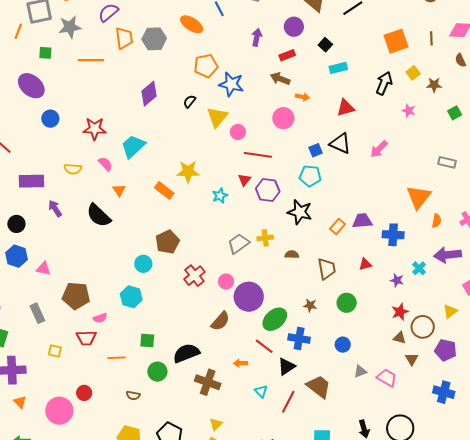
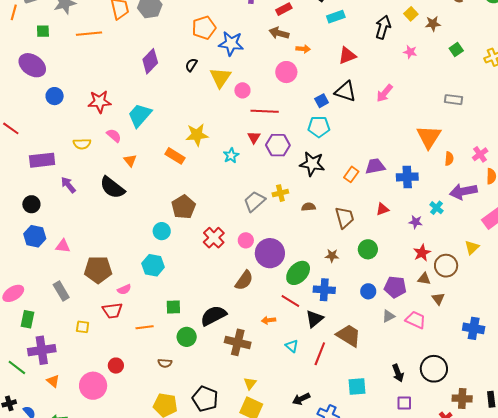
purple pentagon: (446, 350) -> (395, 287), moved

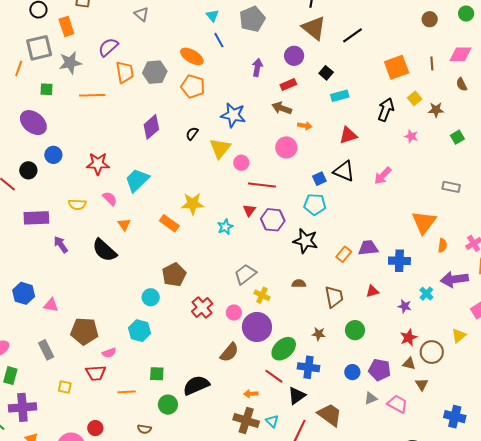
orange pentagon: (204, 28) -> (193, 86), moved, turned 30
yellow cross: (280, 193) -> (262, 295), moved, turned 35
black circle: (31, 204) -> (28, 170), moved
brown cross: (238, 342) -> (246, 420), moved

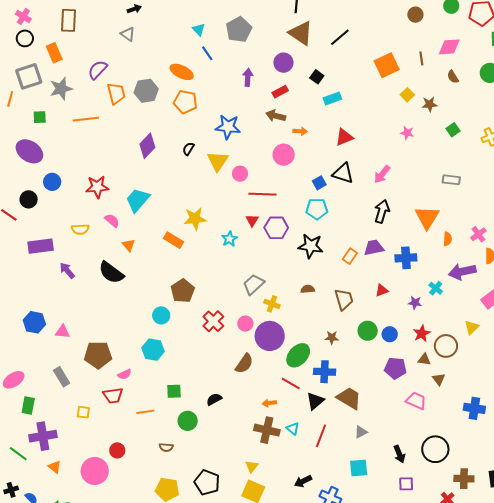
black arrow: (386, 110) -> (382, 211), moved
blue circle: (352, 372) -> (390, 334), moved
black semicircle: (196, 385) -> (214, 399), size x0.6
gray triangle: (371, 398) -> (361, 432), moved
brown trapezoid: (330, 415) -> (349, 398), moved

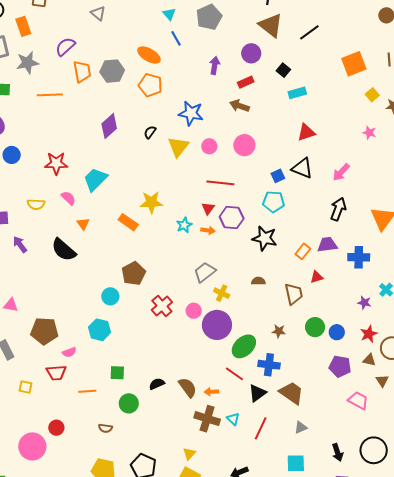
orange arrow: (300, 131) -> (208, 230), moved
pink circle: (240, 174) -> (209, 146), moved
red triangle: (382, 290) -> (317, 277), moved
brown semicircle: (244, 364) -> (188, 387), moved, turned -75

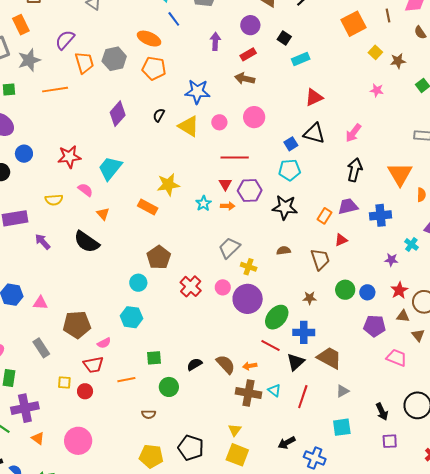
yellow triangle: (178, 147) -> (189, 126), turned -30
red circle: (56, 428) -> (85, 391), moved

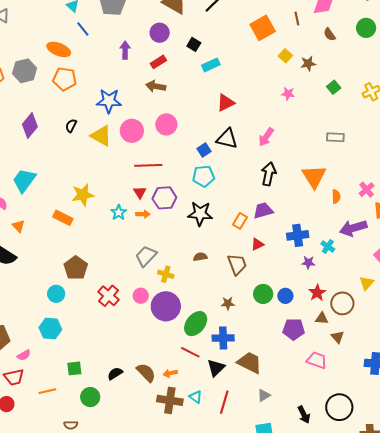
pink circle: (219, 122) -> (132, 131), size x1.5
blue cross: (381, 215) -> (298, 235), moved

